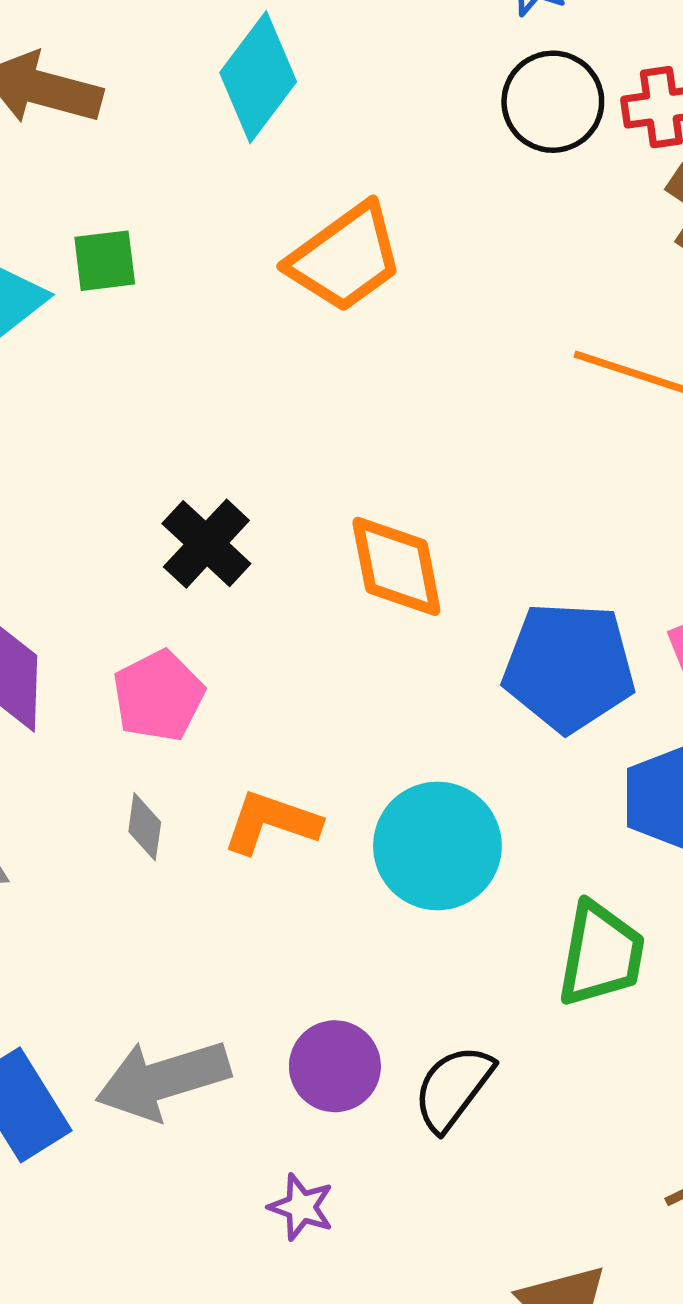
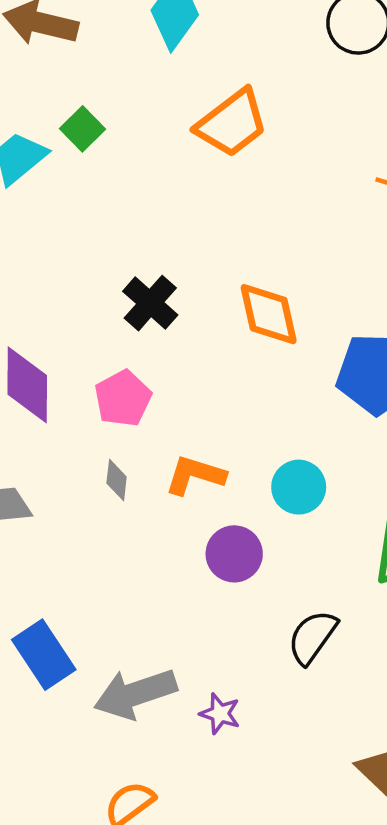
green square: (105, 261) -> (82, 129), turned -36
cyan circle: (437, 846) -> (299, 487), size x0.7
purple circle: (335, 1066) -> (234, 554), moved
gray arrow: (163, 1080) -> (135, 694), moved

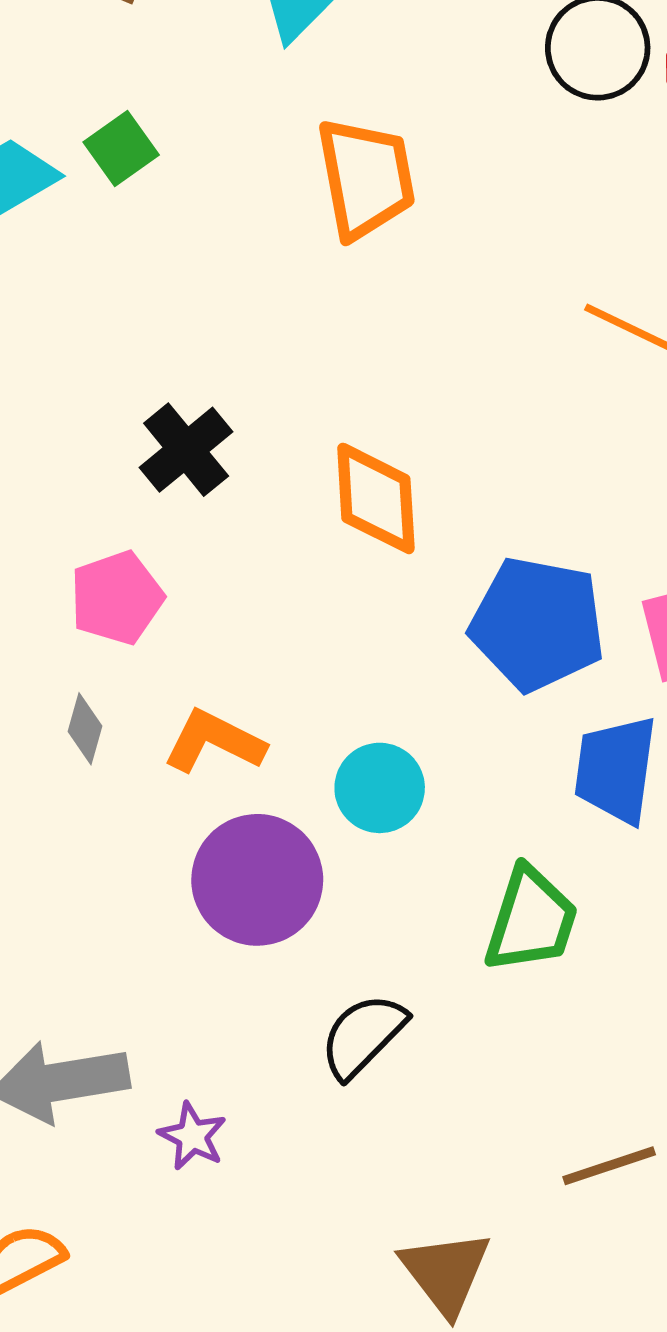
orange trapezoid: (232, 123) -> (366, 178), turned -72
purple circle: (234, 554) -> (257, 880), size x1.4

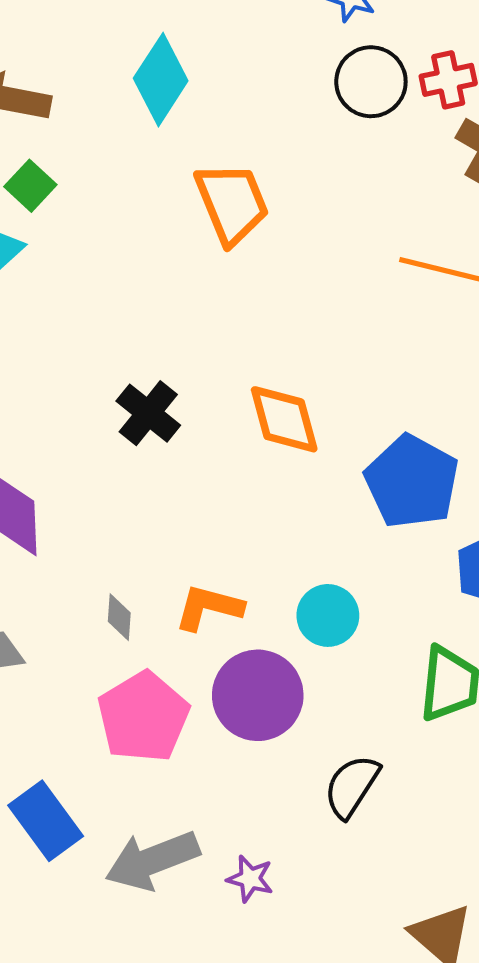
green square: (121, 148) -> (30, 186), moved
pink pentagon: (117, 598) -> (143, 717), moved, size x1.4
blue pentagon: (537, 624) -> (412, 482), turned 30

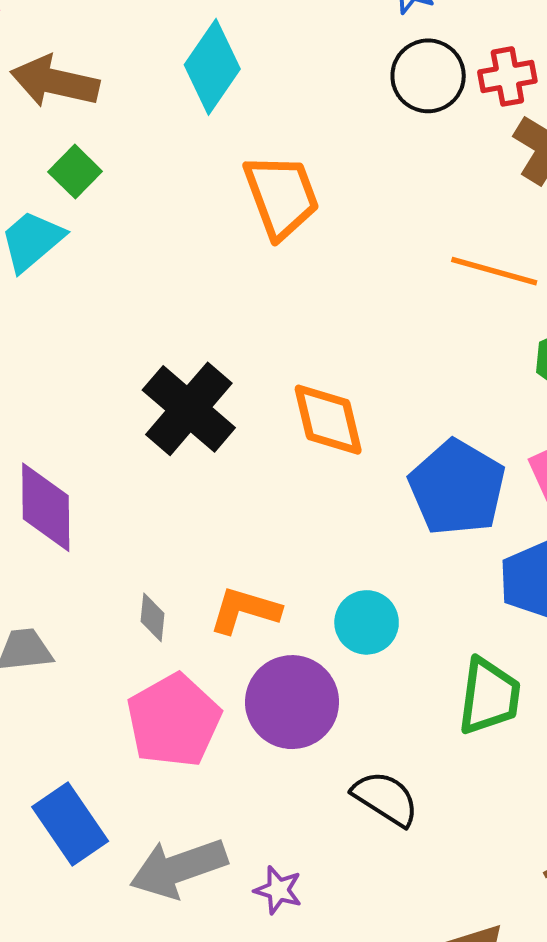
black cross: (148, 413) -> (189, 409), size x1.4
black semicircle: (352, 786) -> (385, 798), turned 88

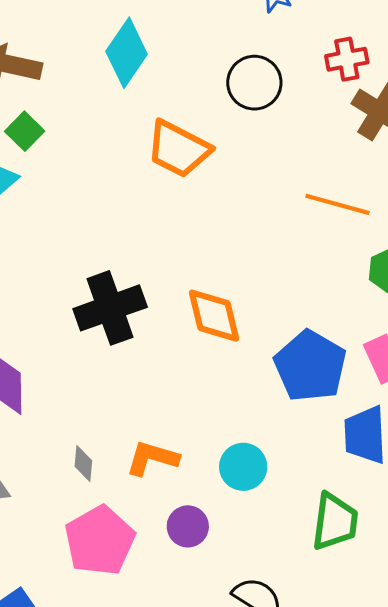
black circle: (428, 76) -> (254, 83), moved
orange trapezoid: (281, 196) -> (178, 149), turned 138
black cross: (189, 409) -> (110, 308), turned 30
purple circle: (292, 702) -> (188, 526), size x0.6

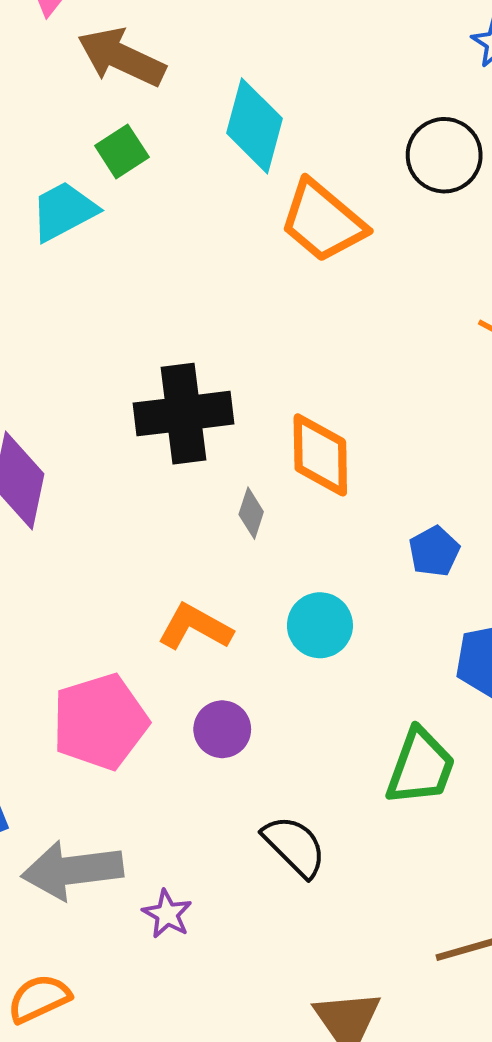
cyan diamond: (127, 53) -> (254, 126), moved, turned -32
blue pentagon: (310, 366) -> (434, 551), size x0.5
gray diamond: (83, 464) -> (251, 513), moved
cyan circle: (243, 467) -> (320, 625), moved

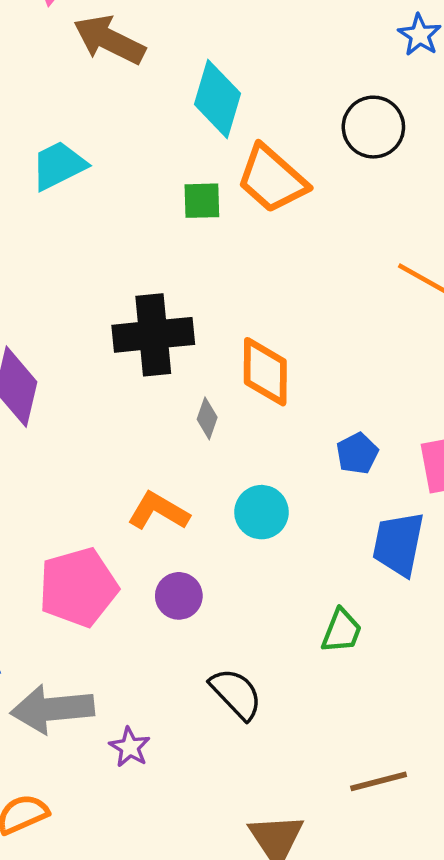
green square: (122, 151) -> (202, 201), moved, turned 30
green trapezoid: (421, 767) -> (342, 631), size x0.7

